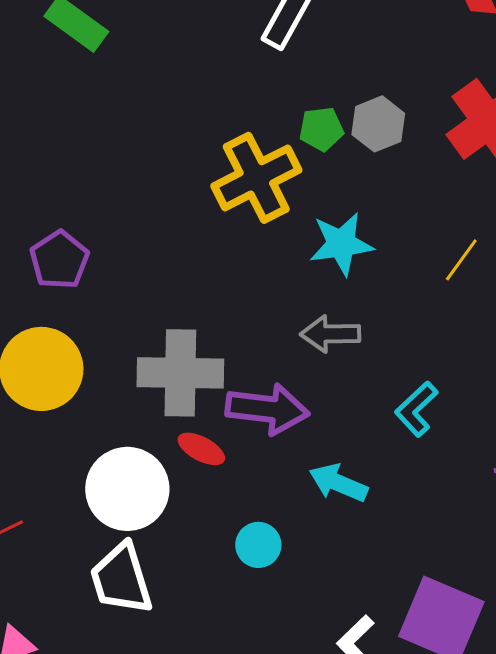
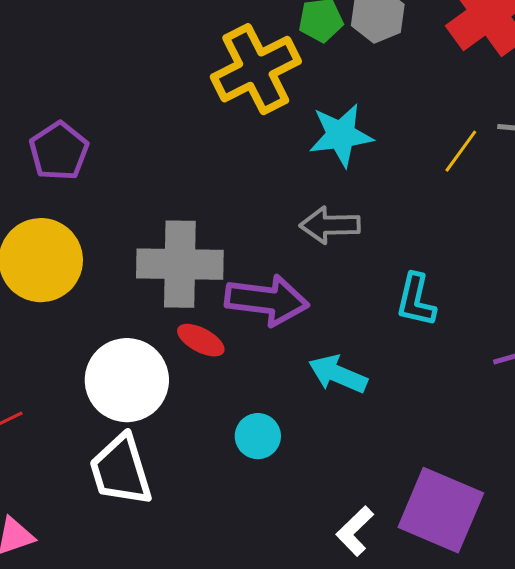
cyan L-shape: (416, 409) -> (416, 300), turned -34

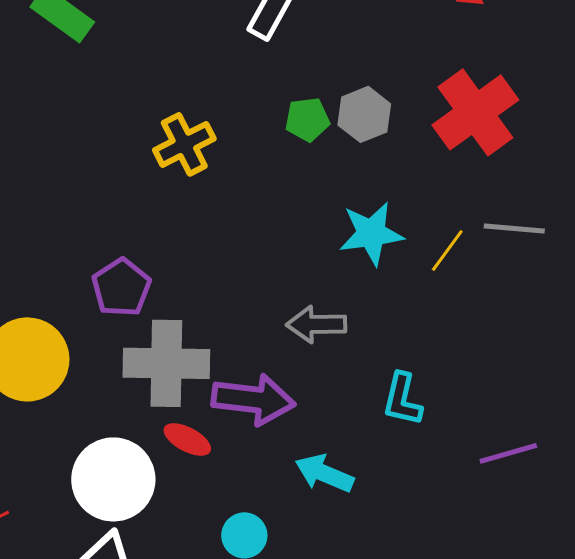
yellow cross: (256, 69) -> (184, 144), moved, size x0.7
cyan star: (341, 135) -> (371, 233), moved
purple pentagon: (59, 151) -> (121, 287), moved

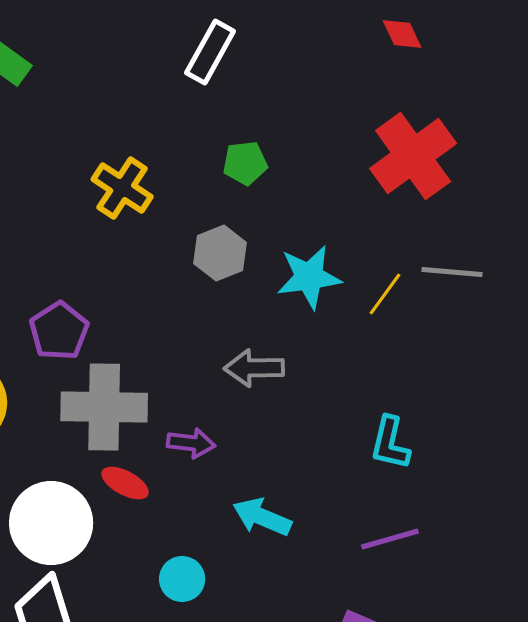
gray hexagon: (364, 114) -> (220, 253), moved
yellow cross: (184, 144) -> (122, 188), turned -30
purple arrow: (253, 399) -> (191, 443), size x0.6
cyan L-shape: (402, 399) -> (390, 443), moved
purple line: (508, 453) -> (390, 539), moved

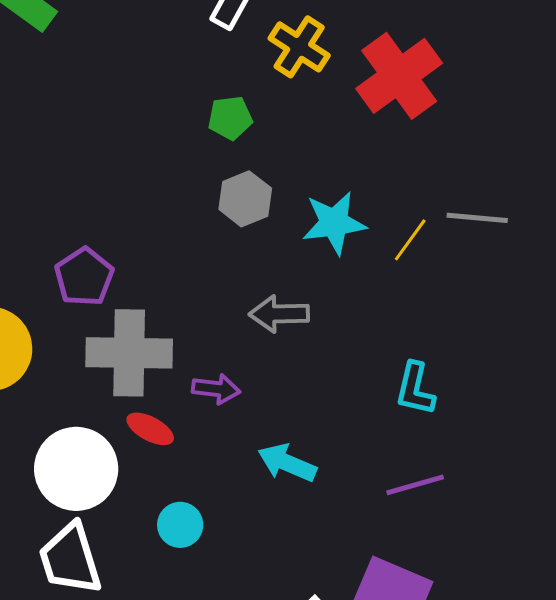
red cross: (413, 156) -> (399, 76), moved
green pentagon: (245, 163) -> (230, 118), moved
yellow cross: (122, 188) -> (299, 47), moved
cyan circle: (182, 579) -> (180, 525), moved

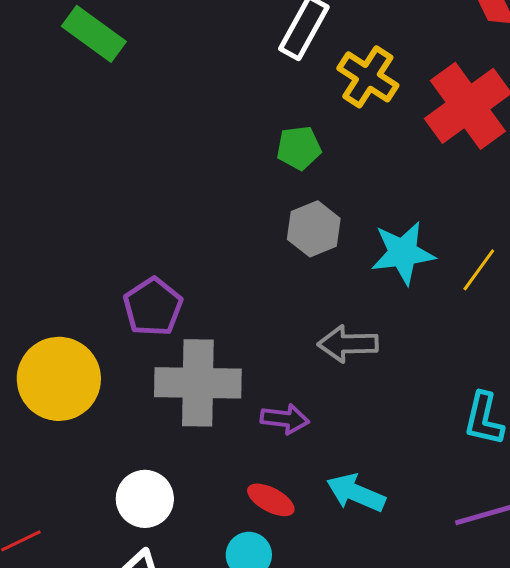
red ellipse: (150, 429) -> (271, 500), moved
white circle: (76, 469) -> (145, 499), size x0.7

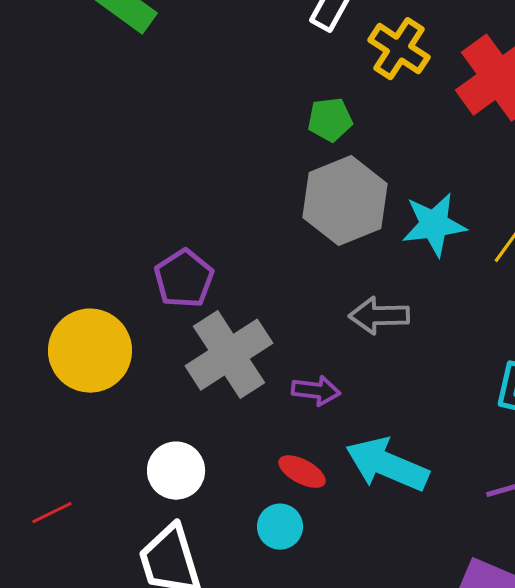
gray hexagon: (314, 229) -> (345, 201), size x1.6
gray cross: (198, 383) -> (229, 355), turned -34
cyan arrow: (356, 493) -> (387, 465), size x1.4

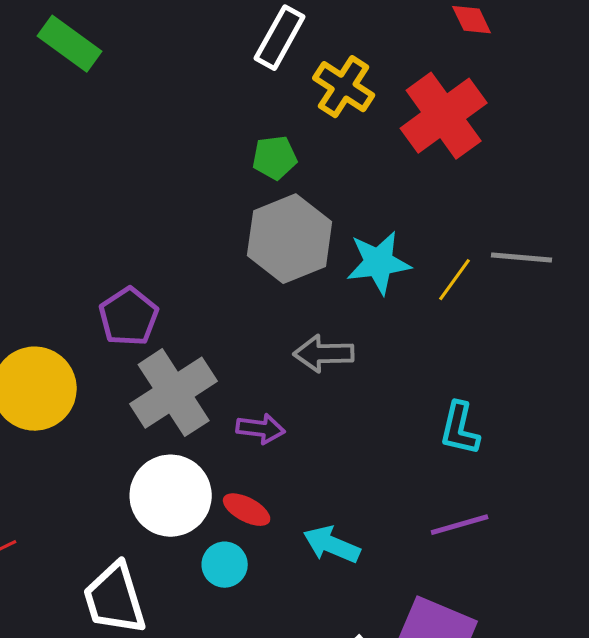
cyan arrow: (387, 465) -> (332, 545), moved, size x0.7
white circle: (176, 471) -> (171, 496), moved, size x1.4

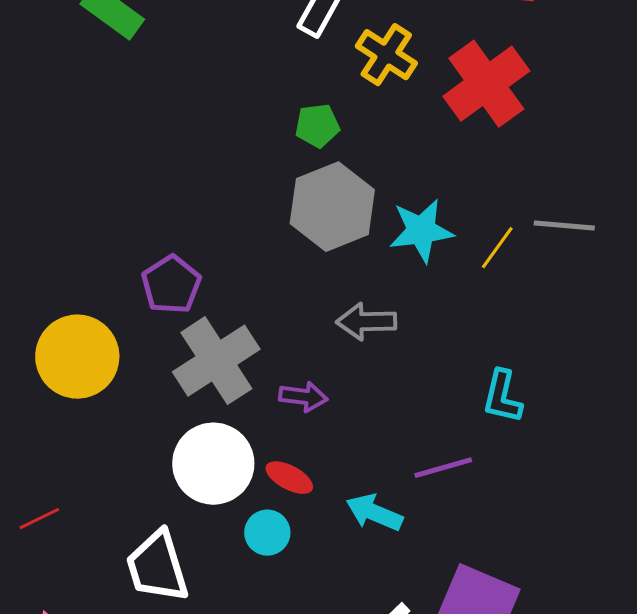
purple line: (460, 525) -> (443, 468), moved

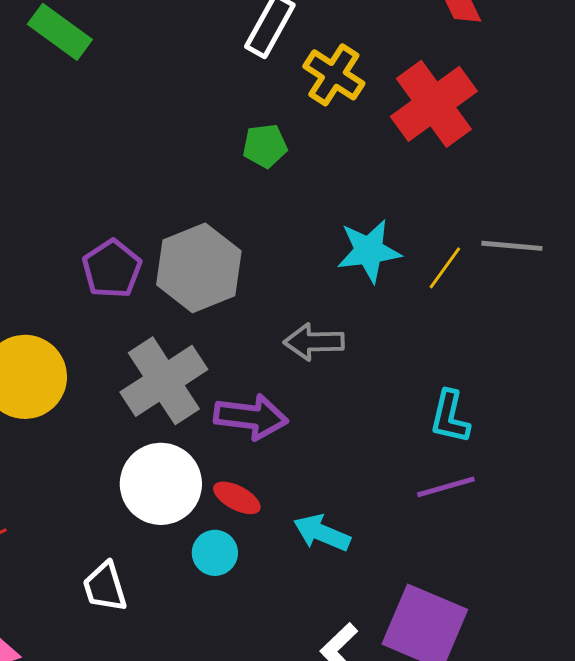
gray hexagon: (332, 207) -> (199, 268), moved
purple pentagon: (171, 285) -> (112, 269), moved
purple arrow: (303, 397) -> (251, 417), size x1.5
purple line: (443, 468) -> (446, 487), moved
white trapezoid: (157, 567) -> (105, 587), size x0.7

